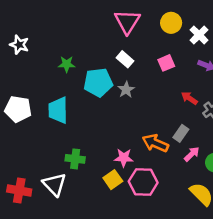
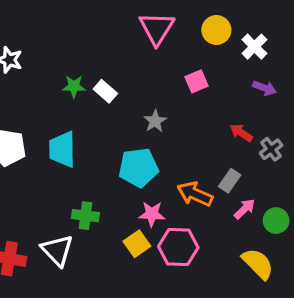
white rectangle: (125, 59) -> (105, 91), moved
pink square: (166, 63) -> (196, 81), moved
cyan pentagon: (98, 82) -> (139, 168), moved

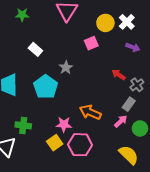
yellow circle: (216, 30) -> (105, 23), moved
green star: (74, 86) -> (22, 15), moved
cyan pentagon: (139, 168) -> (46, 87), moved, turned -30
gray rectangle: (230, 181) -> (129, 104), moved

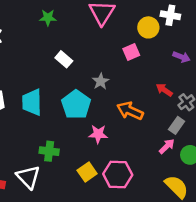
white cross: (127, 22) -> (170, 15), moved, turned -35
orange arrow: (90, 112) -> (130, 111), moved
pink star: (64, 124) -> (98, 134), moved

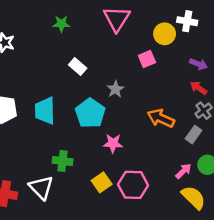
red arrow: (164, 90) -> (199, 88), moved
orange arrow: (130, 111) -> (161, 118), moved
pink arrow: (167, 146) -> (183, 171), moved

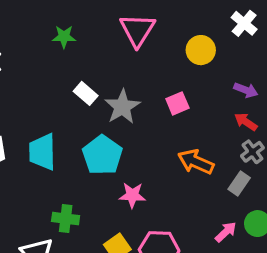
white cross: (187, 21) -> (244, 23), moved, turned 30
pink square: (147, 59) -> (177, 103), moved
gray star: (115, 89) -> (122, 107), moved, size x1.5

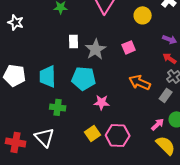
white rectangle: (86, 93) -> (74, 41), turned 48
cyan pentagon: (102, 155) -> (84, 78), turned -30
green cross: (66, 219) -> (58, 107), moved

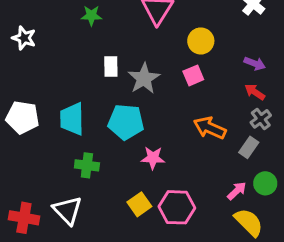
yellow circle: (143, 15) -> (201, 41), moved

